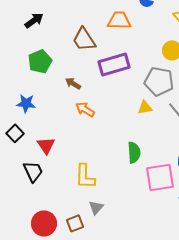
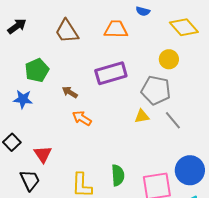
black arrow: (34, 20) -> (17, 26), moved
brown trapezoid: (84, 39) -> (67, 31), moved
blue star: (26, 103) -> (23, 99), moved
green semicircle: (134, 152) -> (118, 175), moved

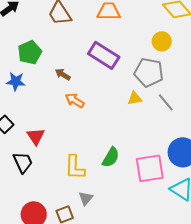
purple rectangle: (111, 73) -> (104, 55), turned 48
green semicircle: (118, 175) -> (111, 157), turned 35

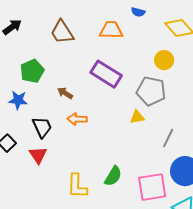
orange arrow: (75, 100) -> (77, 119), turned -30
gray line: (166, 102) -> (168, 138), moved, turned 66
black trapezoid: (23, 162) -> (42, 127), moved

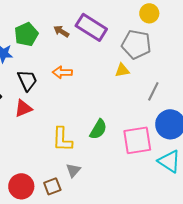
green pentagon: (32, 71) -> (26, 34), moved
brown arrow: (65, 93) -> (61, 31), moved
red triangle: (38, 155) -> (23, 108), turned 42

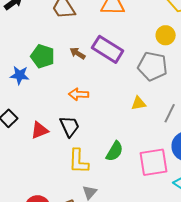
green pentagon: (26, 34) -> (43, 56), turned -30
yellow triangle: (122, 70) -> (139, 103), moved
black trapezoid: (27, 80) -> (70, 126), moved

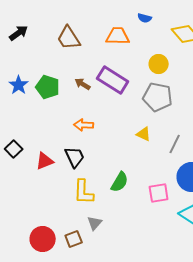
yellow circle: (166, 35) -> (159, 64), moved
blue star: (20, 75) -> (19, 85), moved, turned 30
yellow triangle: (139, 103) -> (144, 134), turned 35
pink square: (154, 162) -> (159, 193), size x0.7

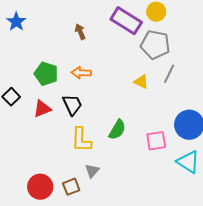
purple rectangle: (113, 80) -> (126, 21), moved
brown arrow: (83, 84) -> (80, 32), turned 35
blue star: (19, 85) -> (16, 22), moved
green pentagon: (48, 87) -> (46, 74), moved
gray line: (175, 144) -> (169, 74), moved

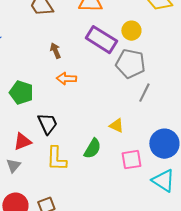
orange arrow: (81, 73) -> (66, 79), moved
yellow triangle: (141, 82) -> (116, 126), moved
red triangle: (42, 109) -> (22, 142), moved
gray triangle: (92, 171) -> (13, 166), moved

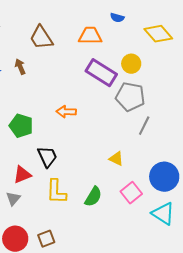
brown arrow: (55, 51) -> (20, 67), moved
green semicircle: (92, 149) -> (93, 197), moved
pink square: (131, 160) -> (131, 193), turned -30

